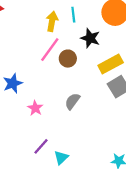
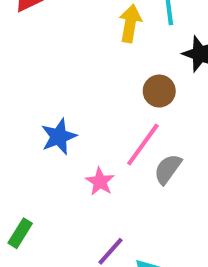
pink line: (50, 50) -> (143, 144), moved

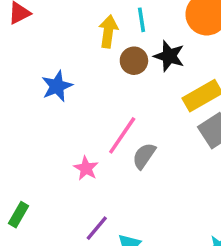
brown circle: (159, 91) -> (134, 61), moved
blue star: (59, 137) -> (57, 86), moved

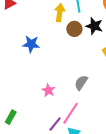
blue star: (57, 86) -> (31, 44), turned 30
pink line: (122, 135) -> (71, 113), moved

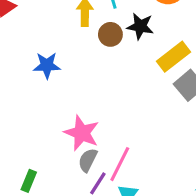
gray semicircle: (81, 83) -> (88, 160), moved
pink star: (48, 90) -> (82, 133), size x1.6

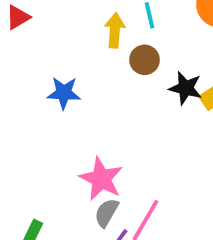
black star: (140, 26) -> (186, 88), moved

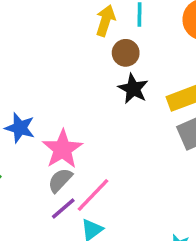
black star: (186, 88) -> (133, 89), moved
blue star: (64, 93) -> (20, 128), moved

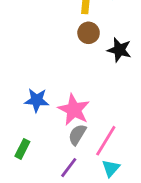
brown circle: (126, 53) -> (89, 33), moved
purple line: (63, 209) -> (69, 168), moved

